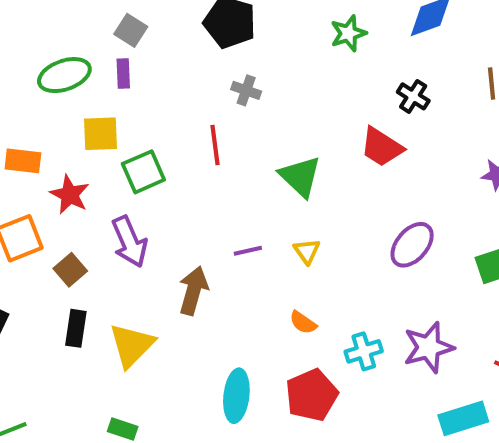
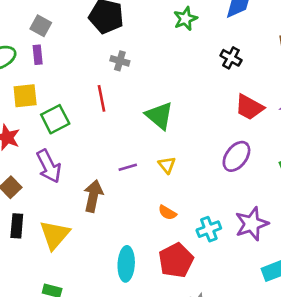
red trapezoid: (382, 147) -> (249, 107), moved

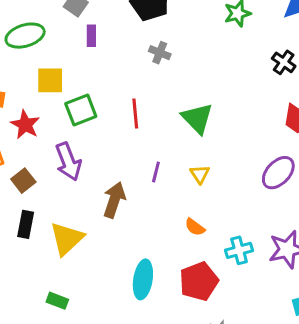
purple rectangle: (38, 55) -> (91, 36), moved
red line: (101, 98) -> (135, 113), moved
purple line: (128, 167) -> (156, 172), turned -66

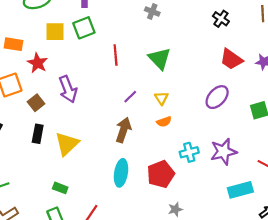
gray cross: (160, 53) -> (152, 11), moved
green square: (81, 110) -> (84, 28), moved
purple line: (156, 172) -> (130, 97), turned 32
brown arrow: (114, 200) -> (123, 130), moved
orange semicircle: (195, 227) -> (164, 122), moved, turned -56

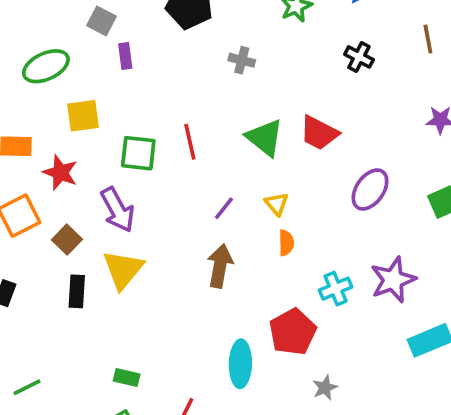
green square: (84, 28) -> (138, 153), moved, turned 35
red trapezoid: (231, 59) -> (319, 133), moved
orange semicircle: (164, 122) -> (286, 243), turned -64
yellow triangle: (67, 144) -> (123, 270), moved
cyan ellipse: (121, 173) -> (240, 364), moved

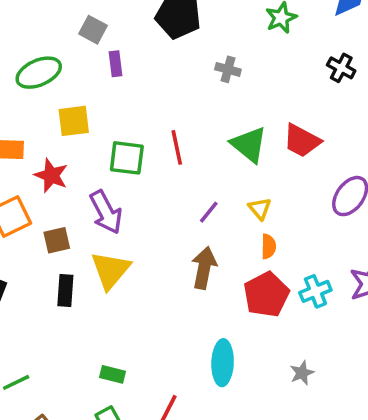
brown square: (67, 240) -> (57, 240), turned 32
red pentagon: (293, 332) -> (266, 295), moved
gray star: (325, 388) -> (302, 373), moved

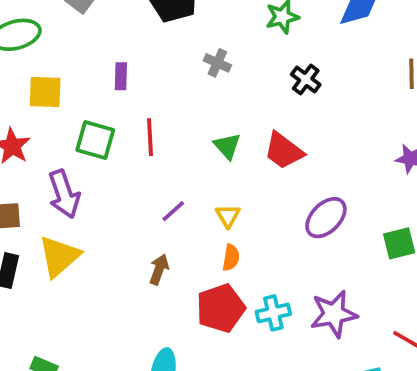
purple rectangle: (115, 64) -> (121, 76), moved
black cross: (341, 68) -> (306, 80), moved
green triangle: (249, 144) -> (227, 146), size x0.7
brown arrow: (204, 268) -> (159, 269), size x0.7

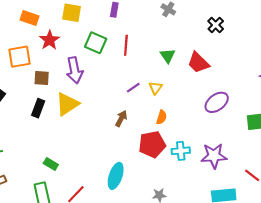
yellow triangle: (228, 216) -> (155, 88), moved

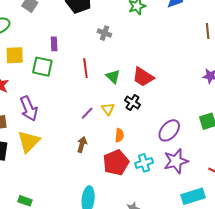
black cross: (216, 25) -> (133, 103), moved
green square: (96, 43) -> (42, 67), moved
red line: (126, 45) -> (85, 68), moved
purple ellipse: (217, 102) -> (169, 130), moved

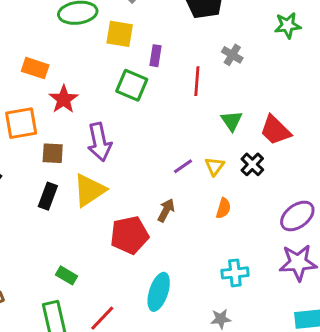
yellow square: (15, 55) -> (120, 34), moved
red line: (85, 68) -> (197, 81), moved
red pentagon: (116, 163) -> (129, 235), moved
cyan cross: (144, 163) -> (235, 273), moved

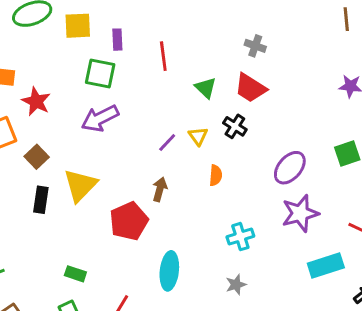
gray cross: (232, 55) -> (255, 46), moved
purple arrow: (99, 142) -> (100, 118), moved, turned 87
brown square: (53, 153) -> (37, 157), turned -35

